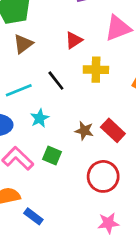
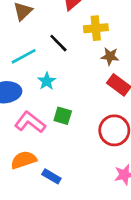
brown star: (84, 131) -> (110, 56), moved

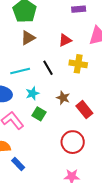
brown star: (110, 56) -> (63, 98), moved
green square: (63, 116) -> (39, 114), moved

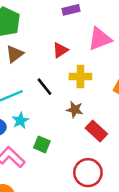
cyan star: (32, 93) -> (20, 121), moved
brown star: (63, 98) -> (75, 110), moved

